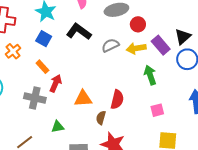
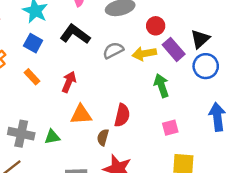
red circle: (138, 24) -> (156, 26), moved
red arrow: (56, 83) -> (69, 82), moved
gray cross: (35, 98) -> (21, 134), moved
green triangle: (58, 127) -> (52, 137), moved

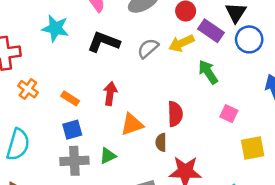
blue square: (33, 43) -> (72, 130), moved, turned -30
pink square: (170, 128) -> (229, 114), turned -35

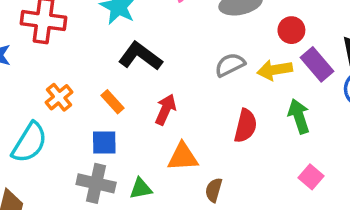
black L-shape: (104, 42) -> (140, 56), moved
orange cross: (28, 89) -> (59, 97), moved
red semicircle: (175, 114) -> (246, 126), moved

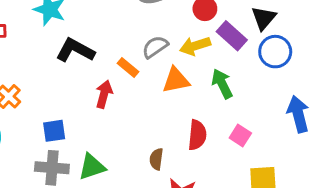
orange rectangle: (112, 102) -> (128, 68), moved
red semicircle: (246, 126) -> (197, 135), moved
orange triangle: (183, 157) -> (176, 80), moved
green triangle: (141, 189) -> (92, 167), size x1.4

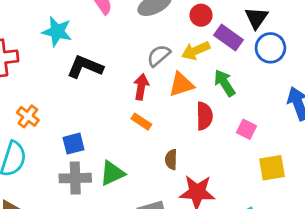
orange rectangle: (128, 68) -> (141, 122), moved
red arrow: (104, 94) -> (141, 87), moved
red semicircle: (197, 135) -> (204, 116), moved

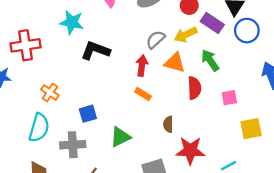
orange triangle: (181, 84) -> (175, 63), turned 35
pink square: (247, 129) -> (229, 98), turned -35
gray cross: (75, 178) -> (73, 145), moved

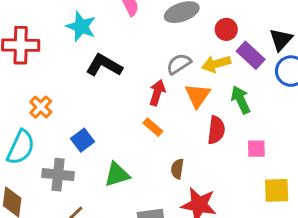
orange triangle: (175, 63) -> (197, 96), turned 40
blue square: (88, 114) -> (82, 140), turned -30

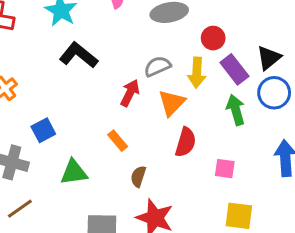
yellow arrow: (216, 64) -> (197, 73), turned -80
green arrow: (241, 100) -> (236, 110), moved
orange rectangle: (153, 127) -> (118, 141), moved

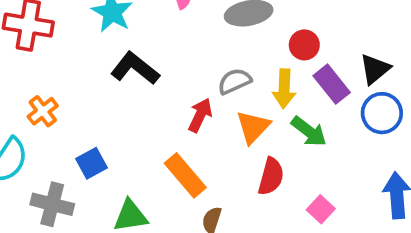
green arrow: (236, 110) -> (309, 131), moved, turned 144
orange rectangle: (118, 141) -> (185, 175), size x1.6
pink square: (225, 169) -> (321, 209), turned 35

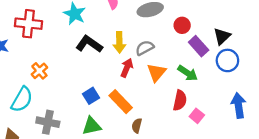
yellow arrow: (284, 89) -> (119, 42), moved
blue square: (92, 163) -> (91, 96), moved
red semicircle: (271, 176) -> (180, 100), moved

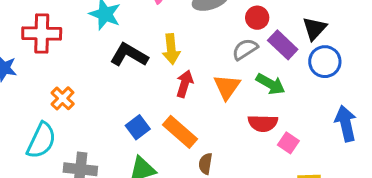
gray semicircle: (145, 48) -> (245, 49), moved
red semicircle: (180, 100) -> (263, 123), turned 84

